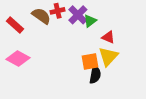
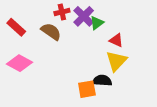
brown semicircle: (41, 16) -> (51, 32), moved
orange square: (90, 62) -> (87, 89), moved
black semicircle: (95, 75) -> (102, 81), turned -96

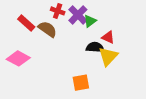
red cross: (62, 12) -> (58, 11), turned 32
red rectangle: (16, 27) -> (26, 23), moved
black semicircle: (102, 81) -> (95, 47), moved

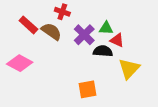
purple cross: (78, 15) -> (84, 35), moved
green triangle: (90, 21) -> (106, 28), moved, turned 40
yellow triangle: (108, 56) -> (129, 69), moved

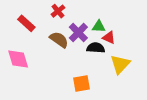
red cross: (62, 12) -> (58, 11), turned 32
brown semicircle: (51, 31) -> (59, 40), moved
pink diamond: (20, 63) -> (18, 59), turned 45

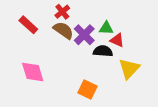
brown semicircle: (59, 40) -> (63, 30), moved
pink diamond: (18, 59) -> (33, 72), moved
orange square: (81, 83) -> (88, 89), turned 36

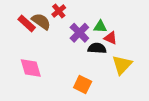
brown semicircle: (63, 30) -> (41, 21), moved

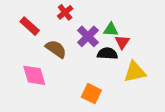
brown semicircle: (41, 21) -> (56, 49), moved
red triangle: (110, 38) -> (122, 42), turned 40
yellow triangle: (122, 65) -> (135, 72), turned 35

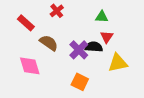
green triangle: (111, 30) -> (102, 17), moved
purple cross: (88, 36) -> (79, 50), moved

